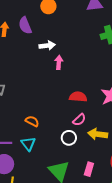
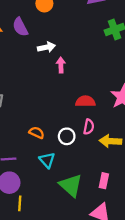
pink semicircle: (79, 120) -> (89, 127), turned -32
white circle: (69, 138) -> (67, 136), moved
cyan triangle: (28, 144) -> (47, 160), moved

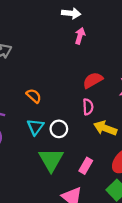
red semicircle: (85, 101) -> (93, 80), turned -48
pink semicircle: (89, 127) -> (88, 107), turned -32
white circle: (67, 136) -> (59, 129), moved

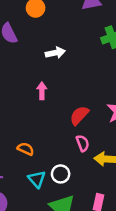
white arrow: (71, 13) -> (55, 53), moved
pink arrow: (80, 36) -> (42, 91), moved

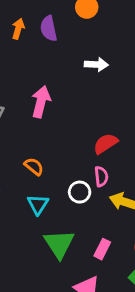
pink arrow: (42, 91) -> (41, 102), moved, size x1.5
white circle: (61, 174) -> (80, 192), moved

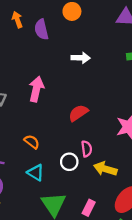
orange arrow: (18, 29) -> (17, 20), moved, turned -35
red semicircle: (105, 144) -> (78, 113), moved
cyan triangle: (38, 204) -> (36, 173), turned -30

